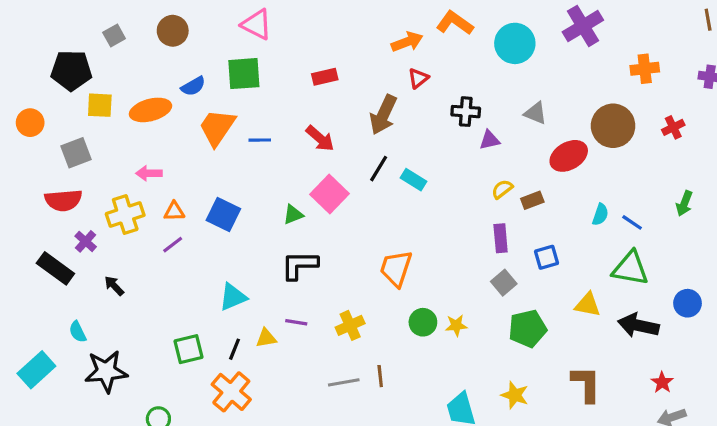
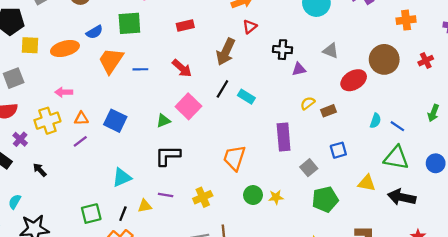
purple rectangle: (501, 238) -> (284, 137), moved, size x1.4
blue circle: (688, 303) -> (436, 163), moved
cyan semicircle: (78, 332) -> (15, 202), turned 56

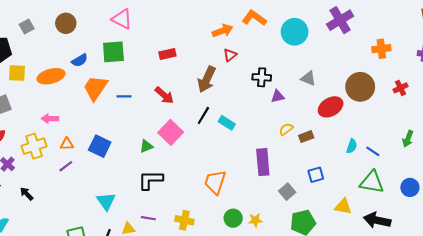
cyan triangle: (122, 178) -> (106, 201), turned -42
yellow cross: (203, 197) -> (184, 220), turned 36

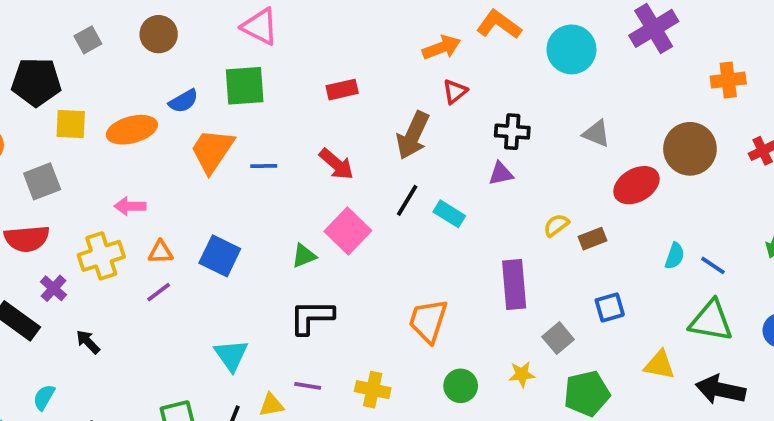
purple triangle: (278, 96) -> (501, 174), moved
yellow star: (255, 220) -> (522, 374), moved

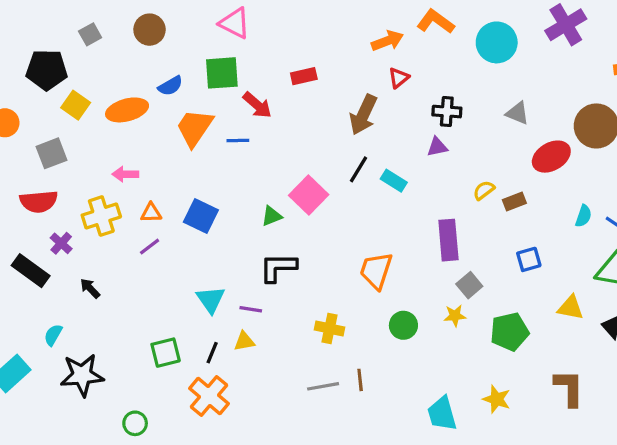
yellow square: (71, 124) -> (76, 105), turned 32
red arrow: (336, 164) -> (257, 105), moved
gray square: (558, 338) -> (469, 285), moved
purple line: (308, 386) -> (251, 309), moved

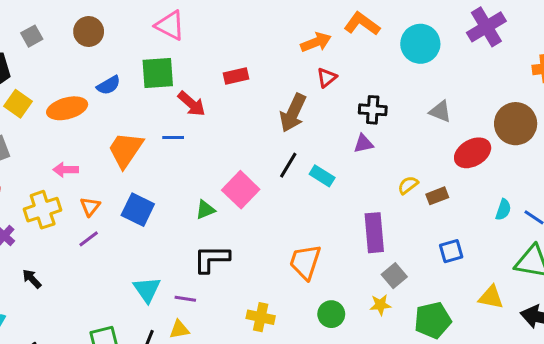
orange trapezoid: (195, 128) -> (125, 150), moved
orange triangle: (151, 213) -> (90, 207), turned -50

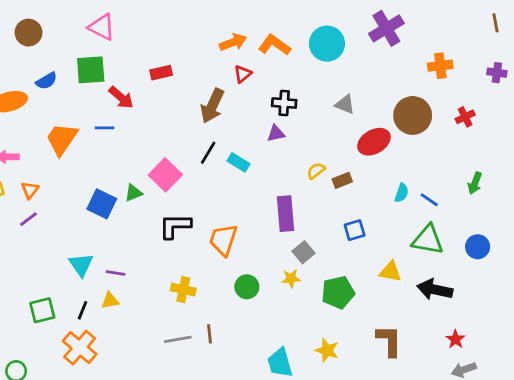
orange L-shape: (362, 24) -> (274, 45), moved
blue square: (138, 210) -> (102, 204), moved
black L-shape: (211, 259) -> (175, 226), moved

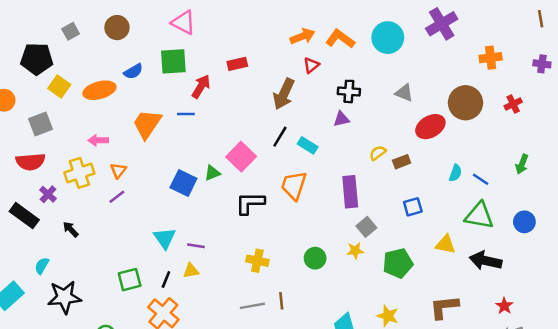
red arrow: (121, 97) -> (201, 86), turned -100
orange trapezoid: (223, 240) -> (294, 185), moved
brown L-shape: (389, 341) -> (444, 307), turned -96

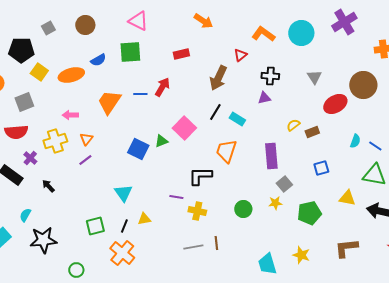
orange arrow: (303, 36) -> (203, 21), moved, turned 54
red arrow: (201, 86) -> (162, 87), moved
gray triangle: (404, 93) -> (314, 77), turned 35
black L-shape: (250, 203) -> (200, 176), moved
purple line: (196, 246) -> (176, 197), moved

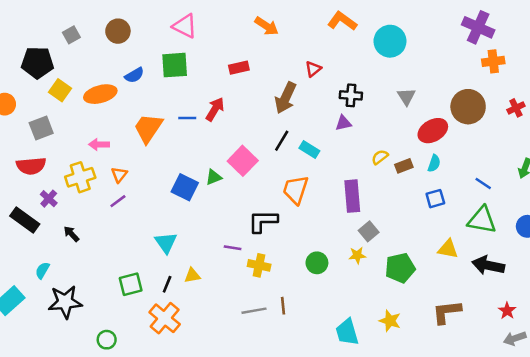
purple cross: (344, 22) -> (478, 27), moved, turned -35
orange L-shape: (263, 34) -> (342, 21), moved
cyan semicircle: (355, 141) -> (434, 163), moved
blue square: (321, 168) -> (435, 199), moved

